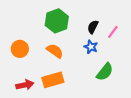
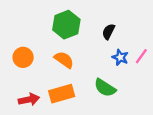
pink line: (113, 32) -> (141, 56), moved
blue star: (91, 47) -> (120, 57), moved
green semicircle: (105, 72) -> (105, 88), moved, turned 84

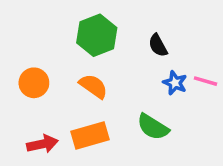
black semicircle: (108, 32) -> (158, 45), turned -56
pink line: (141, 56) -> (205, 81), turned 70

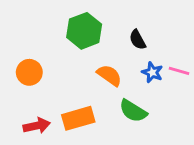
orange semicircle: (93, 86) -> (109, 75), moved

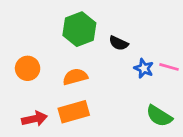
black semicircle: (138, 40) -> (119, 43), moved, turned -36
orange semicircle: (109, 75) -> (75, 77), moved, turned -50
green semicircle: (133, 111) -> (159, 116), moved

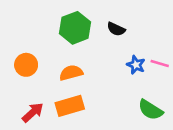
black semicircle: (119, 43) -> (116, 29), moved
red arrow: (35, 119) -> (33, 112), turned -30

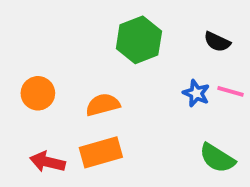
green hexagon: (75, 28) -> (139, 40), moved
black semicircle: (116, 29) -> (217, 42), moved
red arrow: (33, 112) -> (47, 162), turned -125

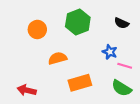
pink line: (231, 91) -> (125, 66), moved
orange circle: (38, 93) -> (37, 29), moved
orange rectangle: (101, 152) -> (80, 83), moved

